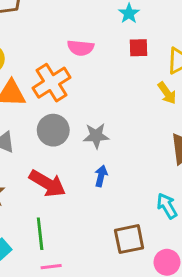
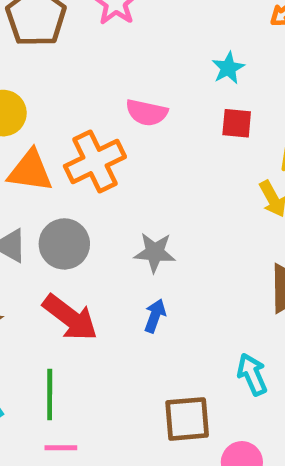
gray circle: (53, 130) -> (64, 244), moved

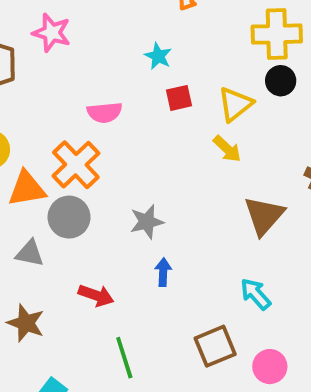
gray circle: (64, 244) -> (69, 217), moved
red arrow: (70, 318) -> (96, 295), size x0.7
green line: (50, 395) -> (124, 358), moved

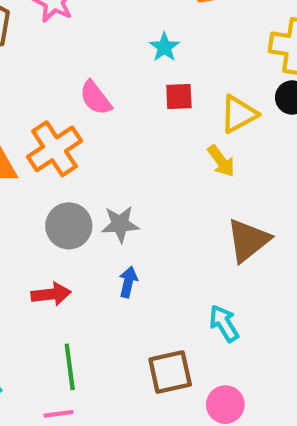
pink semicircle: (105, 112) -> (96, 98), turned 48
gray circle: (69, 217) -> (69, 226), moved
red arrow: (96, 295) -> (51, 294), turned -36

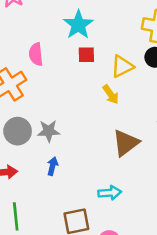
cyan star: (164, 47) -> (78, 25), size x1.6
pink semicircle: (96, 98) -> (36, 54), turned 30
cyan arrow: (224, 323) -> (110, 193), turned 115

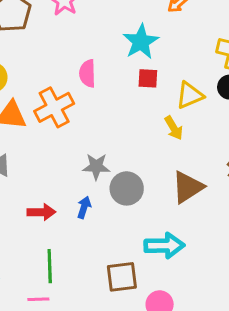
gray circle: (18, 131) -> (127, 188), moved
blue arrow: (52, 166) -> (84, 207), moved
cyan arrow: (110, 193) -> (164, 246), size x1.4

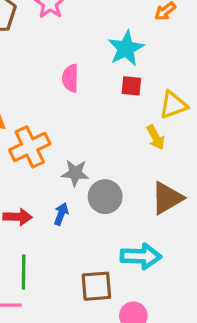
orange cross: (54, 107) -> (30, 147), moved

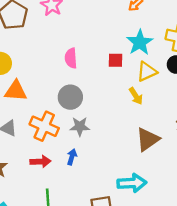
cyan star: (126, 48) -> (140, 42), moved
orange cross: (30, 147) -> (44, 126), moved, turned -36
gray circle: (105, 197) -> (70, 97), moved

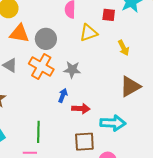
yellow triangle: (147, 72) -> (89, 33), moved
gray circle: (70, 97) -> (46, 39), moved
red arrow: (40, 162) -> (81, 109), moved

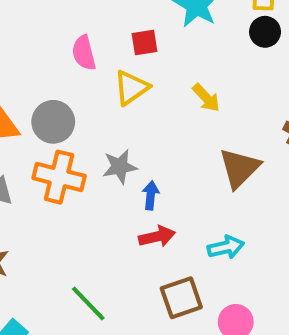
red square: (109, 15) -> (145, 42), moved
blue arrow: (63, 95) -> (151, 195), moved
cyan arrow: (113, 123) -> (226, 247), size x0.7
green line: (38, 132) -> (88, 304), turned -30

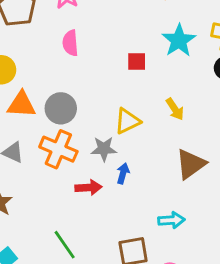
pink semicircle: (84, 53) -> (70, 43), moved
yellow triangle: (131, 88) -> (127, 121), moved
red arrow: (157, 236) -> (88, 188), moved

